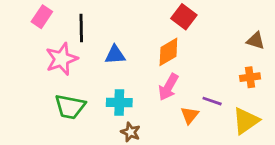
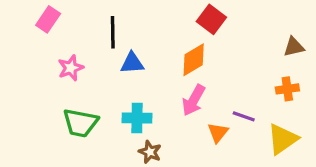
black line: (81, 28) -> (113, 32), moved
brown triangle: (256, 41) -> (294, 47), turned -30
pink star: (62, 59) -> (71, 68), size x0.7

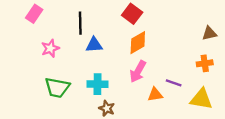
red square: (211, 19) -> (132, 14), moved
orange triangle: (218, 133) -> (155, 94), turned 42
yellow triangle: (282, 139) -> (201, 99), turned 45

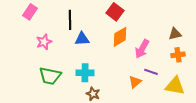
brown triangle: (209, 33) -> (175, 34), moved
pink arrow: (138, 71) -> (142, 49), moved
orange triangle: (155, 94) -> (135, 82), turned -32

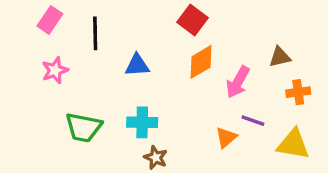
black line: (70, 20) -> (95, 33), moved
brown triangle: (175, 34) -> (280, 57), moved
pink star: (44, 42) -> (55, 70), moved

